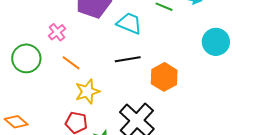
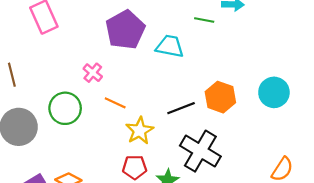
cyan circle: (216, 42) -> (274, 92), moved
black line: (128, 59) -> (181, 108), moved

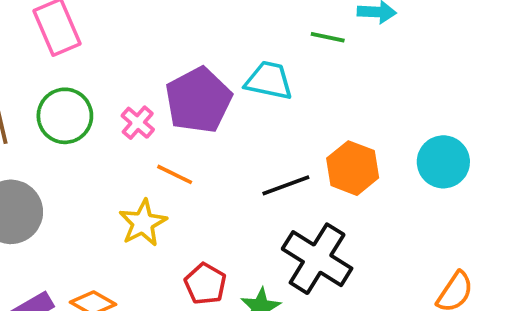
purple pentagon: (125, 30) -> (198, 100), moved
green circle: (65, 108) -> (65, 116), moved
yellow star: (140, 131) -> (143, 223), moved
red pentagon: (135, 167) -> (205, 284), turned 30

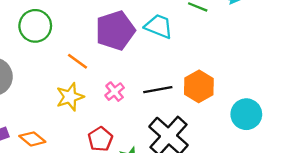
pink cross: (138, 123) -> (115, 92), moved
cyan circle: (443, 162) -> (246, 114), moved
orange line: (175, 174) -> (77, 61), moved

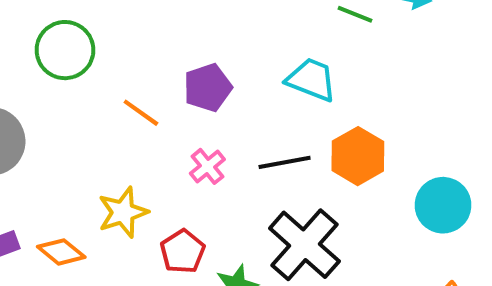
cyan trapezoid: (159, 26) -> (311, 80), moved
purple pentagon: (115, 30) -> (208, 88), moved, size x0.7
yellow star: (70, 97) -> (123, 212), moved

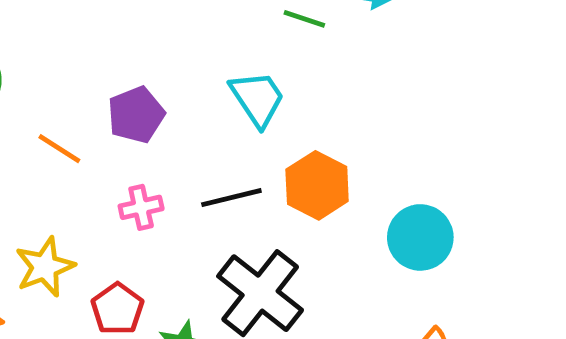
cyan trapezoid: (311, 80) -> (257, 99), turned 38
pink cross: (207, 166) -> (141, 207), turned 30

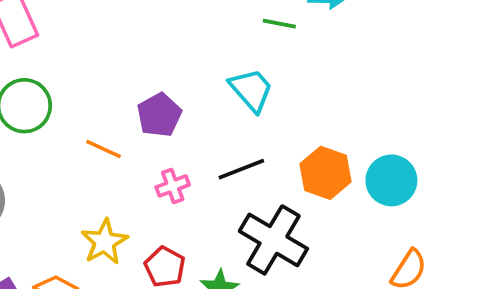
orange hexagon: (317, 185) -> (326, 173), moved

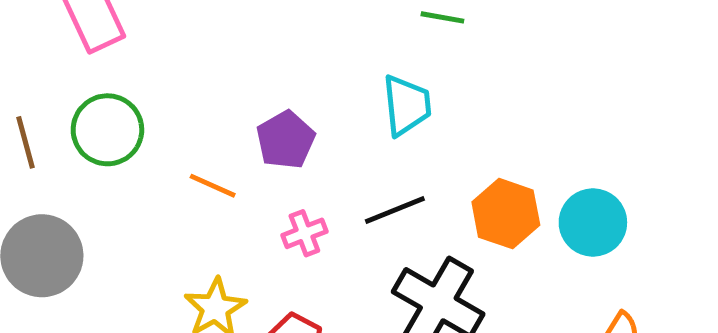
cyan trapezoid: (251, 90) -> (407, 105), turned 36

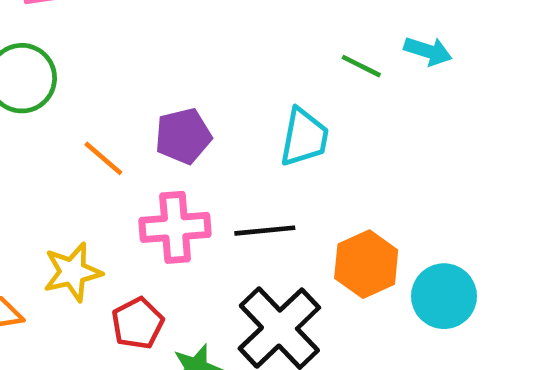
pink cross: (304, 233) -> (175, 227), size x1.6

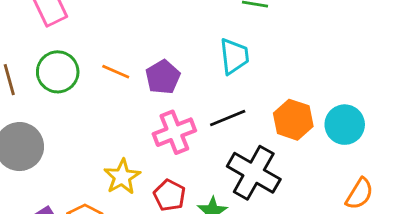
orange line: (103, 158) -> (116, 72), moved

